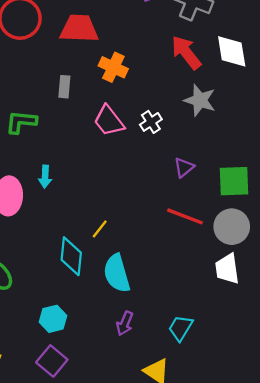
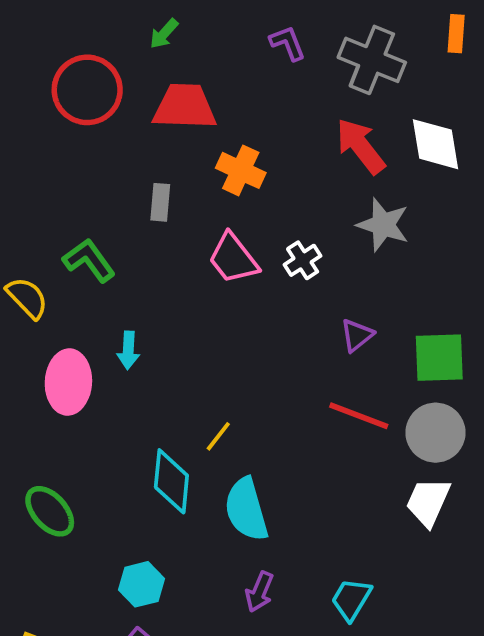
green L-shape: (21, 122) -> (89, 260), turned 48
white trapezoid: (227, 269) -> (428, 502), turned 32

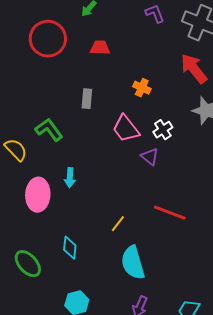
red trapezoid: (185, 107) -> (100, 48), size x0.6
orange cross: (241, 170) -> (142, 88), moved, size x0.7
purple triangle: (357, 335) -> (150, 157), moved, turned -42
red line: (359, 416) -> (170, 213), moved
cyan diamond: (171, 481) -> (70, 248), moved, size x0.7

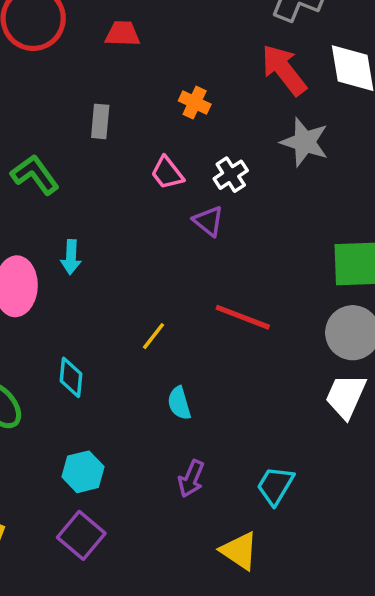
pink trapezoid: (126, 129) -> (167, 173), size x0.7
cyan semicircle: (133, 263) -> (179, 403), size x0.6

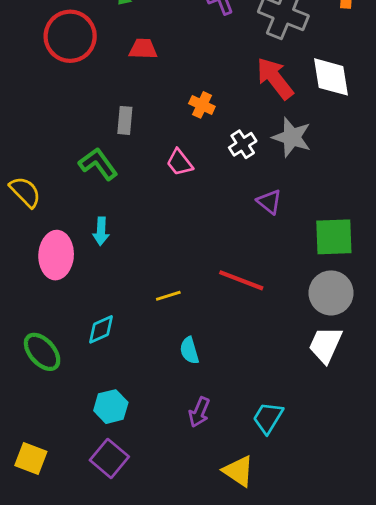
green L-shape: (35, 175) -> (98, 164), moved
white cross: (231, 175) -> (243, 144), moved
purple triangle: (208, 221) -> (269, 202), moved
yellow line: (153, 336) -> (168, 296), turned 35
cyan diamond: (71, 377) -> (101, 329), turned 60

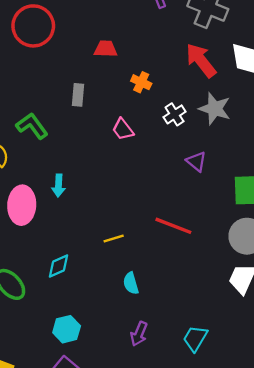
red trapezoid: (143, 49) -> (106, 49), moved
green L-shape: (98, 164) -> (32, 126), moved

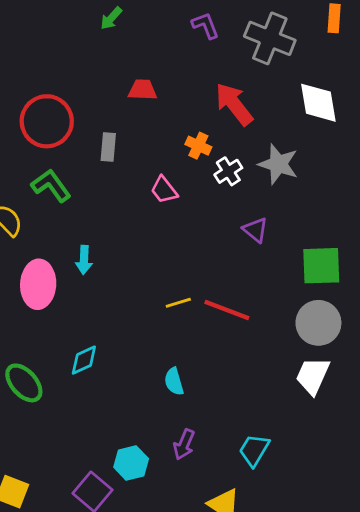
red circle: (33, 26) -> (47, 121), moved
red arrow: (201, 60) -> (234, 104), moved
orange cross: (141, 82) -> (198, 146), moved
yellow line: (114, 238) -> (178, 303), moved
cyan hexagon: (67, 329) -> (131, 463), moved

